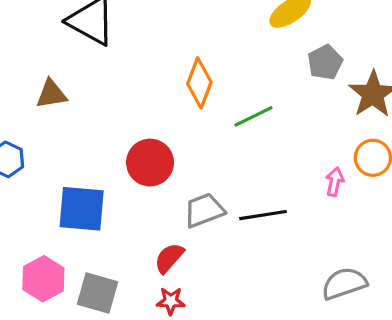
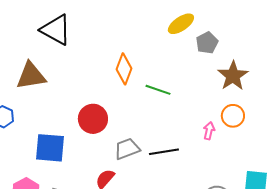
gray pentagon: (325, 62) -> (207, 43), moved
brown triangle: (51, 94) -> (31, 76), size x1.5
green line: (253, 116) -> (158, 90), turned 45

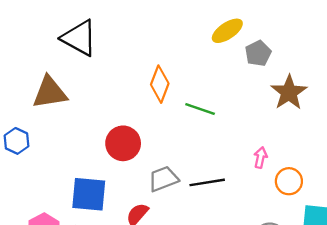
orange circle: (233, 116) -> (289, 181), moved
blue square: (50, 148) -> (89, 194), moved

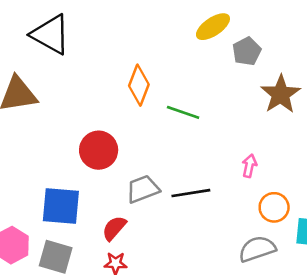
orange circle: (289, 181) -> (274, 207), moved

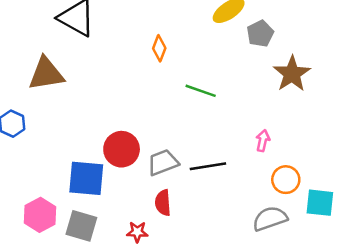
orange diamond: (139, 85) -> (159, 48), moved, size x0.7
red circle: (99, 150) -> (122, 149), moved
red semicircle: (114, 228) -> (163, 203), moved, turned -45

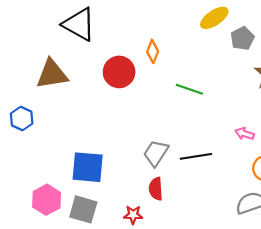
pink arrow: (263, 141) -> (245, 134), turned -84
red circle: (122, 149) -> (119, 72), moved
gray trapezoid: (163, 163) -> (156, 153), turned -36

